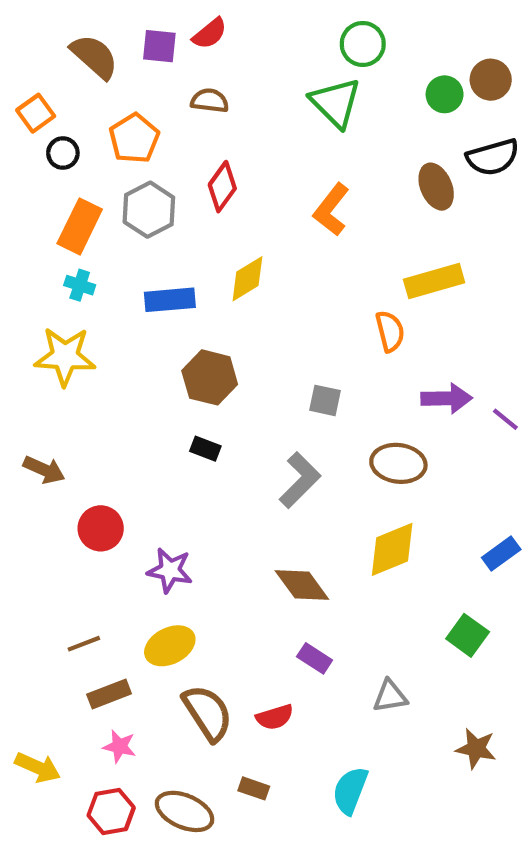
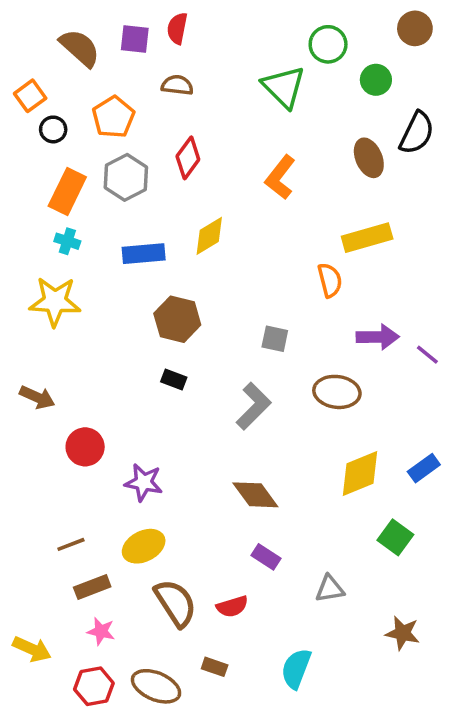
red semicircle: (210, 34) -> (177, 28), turned 140
green circle: (363, 44) -> (328, 44), moved
brown circle: (491, 80) -> (415, 28), moved
black semicircle: (493, 157) -> (417, 133), turned -48
yellow diamond: (392, 549) -> (360, 473), moved

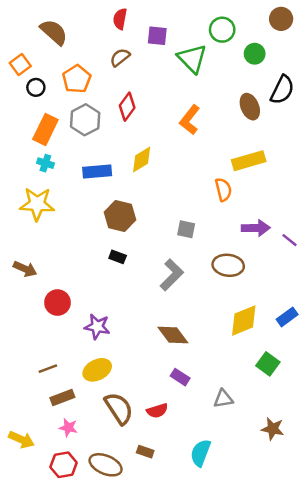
purple square: (135, 39) -> (157, 36), moved
brown semicircle: (177, 85) -> (120, 57), turned -45

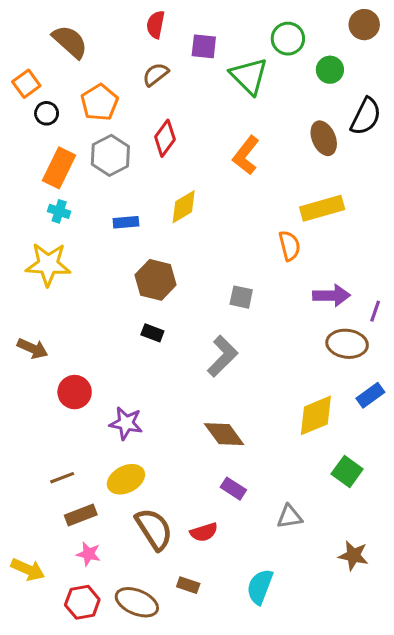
blue rectangle: (97, 172) -> (126, 222), size x0.7
purple line: (289, 240) -> (375, 311), turned 70
brown ellipse: (228, 265) -> (347, 344), moved
blue rectangle: (287, 317) -> (370, 395), moved

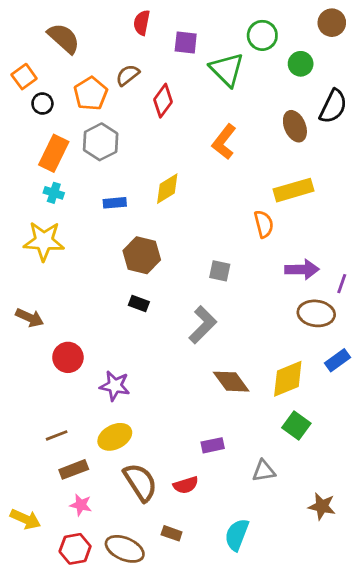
brown semicircle: (156, 74) -> (128, 75), moved
red diamond: (165, 138) -> (163, 101), moved
brown diamond: (224, 434) -> (231, 382), moved
green square: (347, 471) -> (296, 425), moved
purple rectangle: (233, 489) -> (213, 445), turned -45

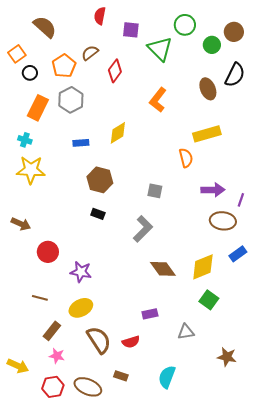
brown circle: (332, 23) -> (234, 32), moved
cyan cross: (54, 193) -> (25, 140), moved
brown line: (57, 435) -> (40, 298), moved, turned 35
brown rectangle: (74, 469) -> (52, 331), turned -30

